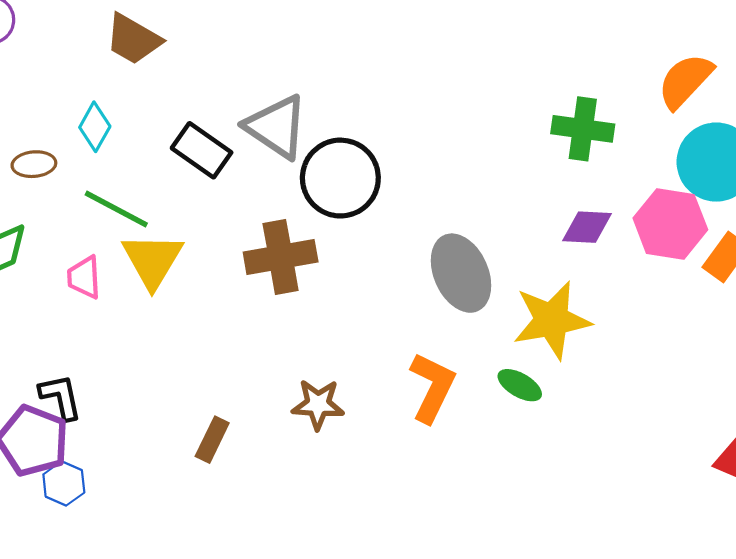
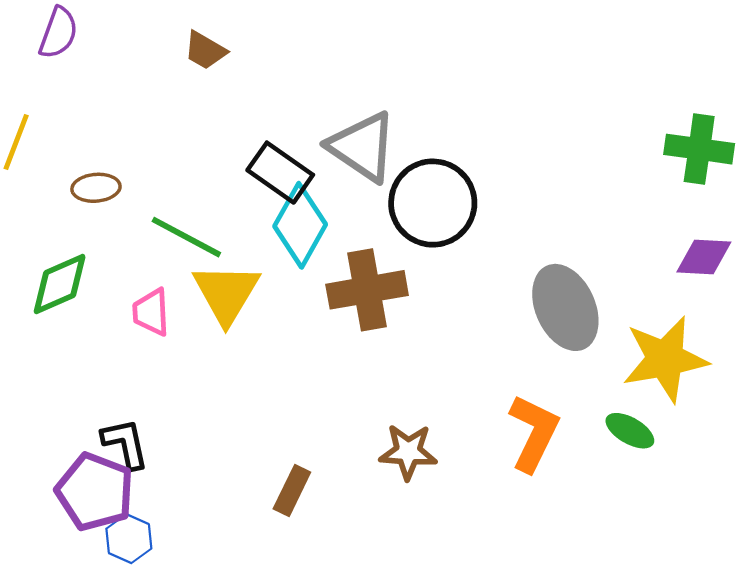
brown trapezoid: (133, 39) -> (205, 50), size x0.7
cyan diamond: (95, 127) -> (300, 225), moved, size x1.5

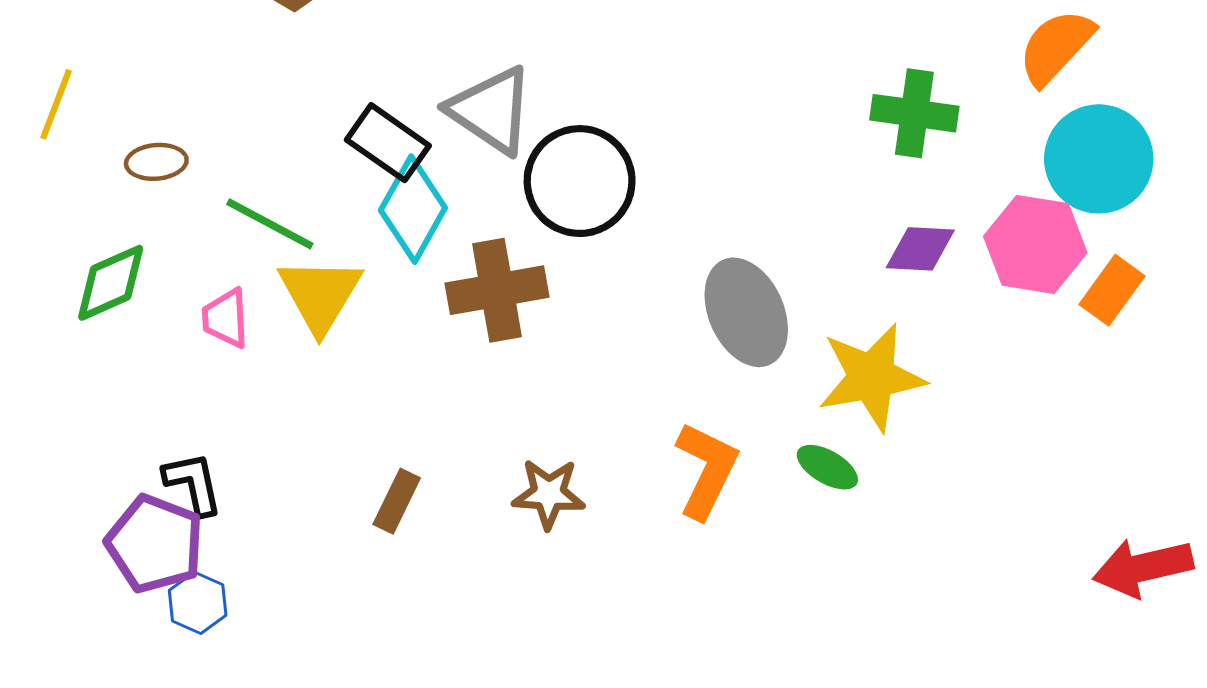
brown rectangle: (292, 491) -> (397, 501), moved

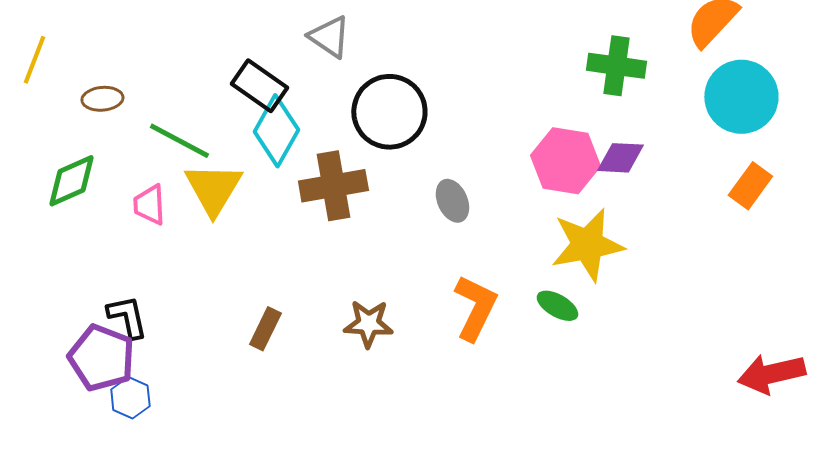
gray triangle: (491, 110) -> (329, 37), moved, size x0.7
pink hexagon: (1035, 244) -> (565, 161), moved
gray ellipse: (746, 312) -> (452, 201), moved, size x0.6

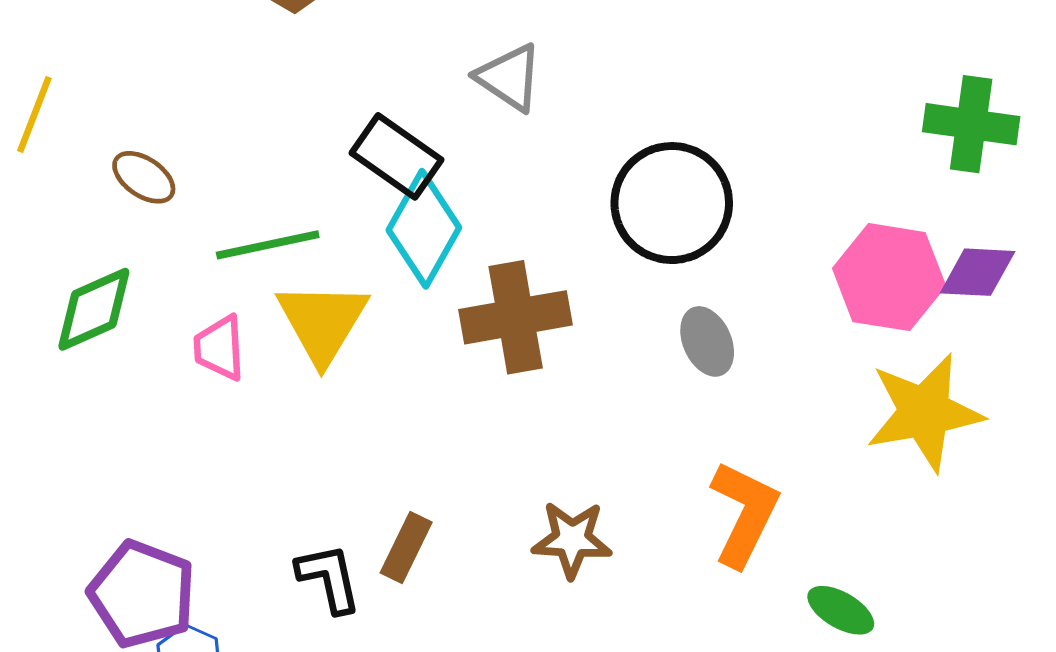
brown ellipse: (102, 99) -> (144, 177), turned 39
black circle: (389, 112) -> (672, 203), moved
green line: (179, 141) -> (268, 245), turned -40
green ellipse: (557, 306) -> (841, 610), moved
black L-shape: (127, 317) -> (329, 578), moved

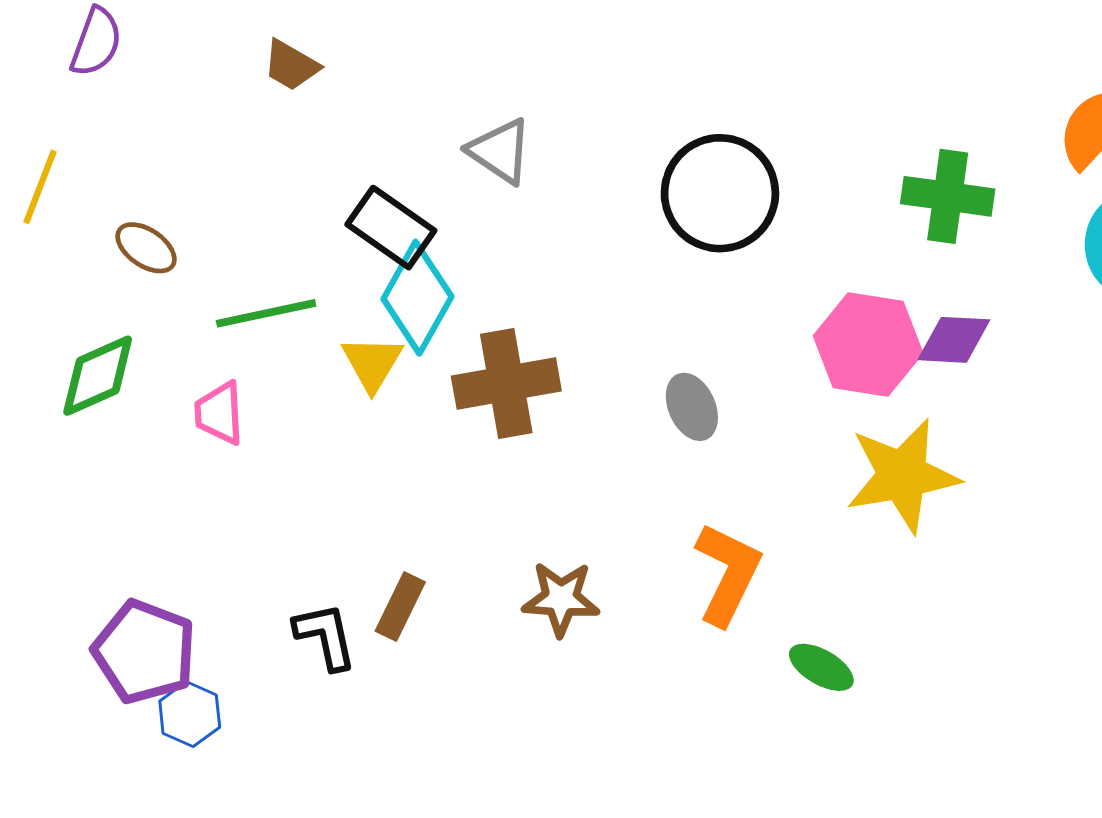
black circle: (672, 203) -> (720, 193), moved
yellow triangle: (322, 322) -> (372, 363), moved, size x0.7

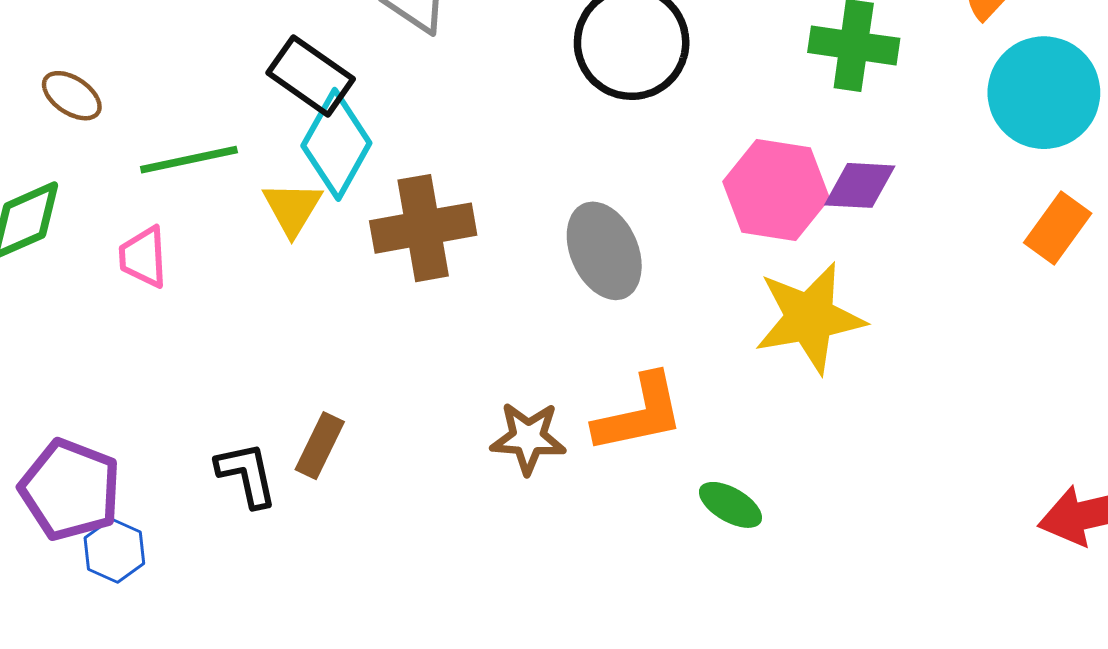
gray ellipse: (692, 407) -> (604, 251), size x1.5
orange L-shape: (728, 574) -> (639, 414), turned 52
brown star: (561, 599) -> (528, 438), moved

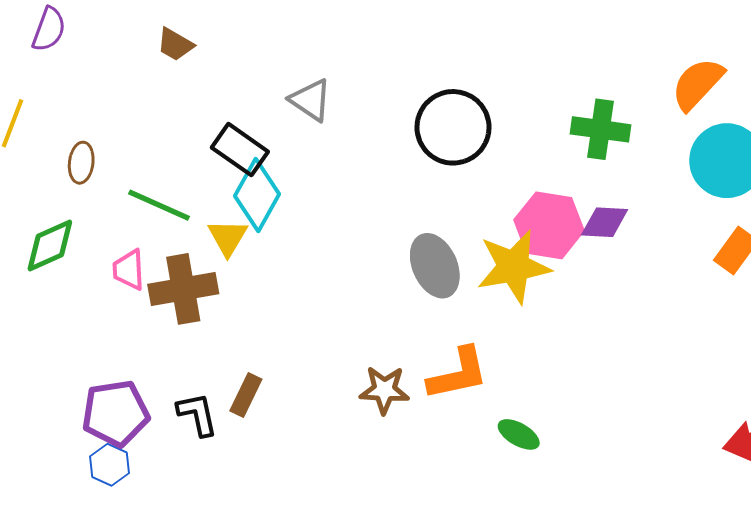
brown ellipse: (72, 96) -> (81, 163), turned 63
green line: (189, 160) -> (159, 205), turned 36
brown cross: (423, 228) -> (183, 289), moved
yellow star: (810, 318) -> (514, 267), moved
purple pentagon: (70, 490) -> (116, 413), moved, turned -30

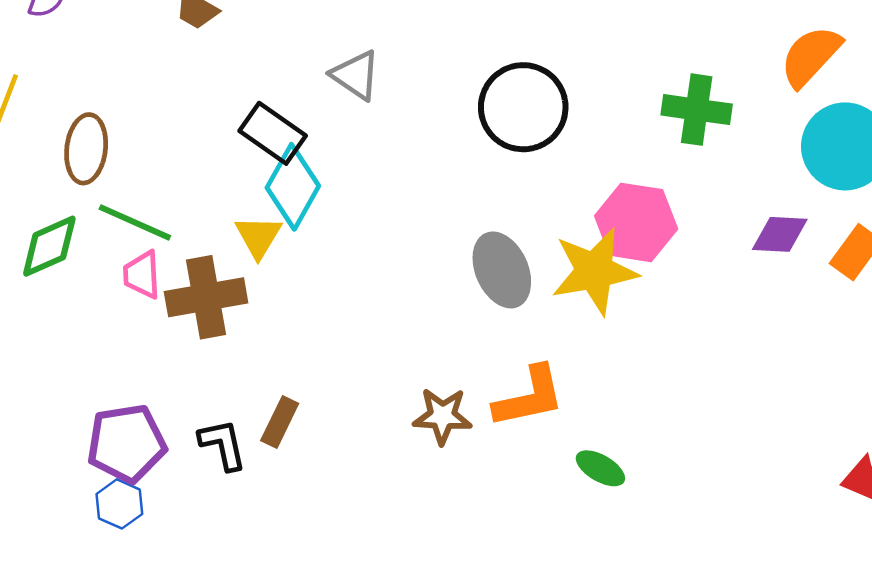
brown ellipse: (81, 163) -> (86, 149), size x1.4
green line: (159, 205) -> (135, 222), moved
purple diamond: (605, 222) -> (780, 234), moved

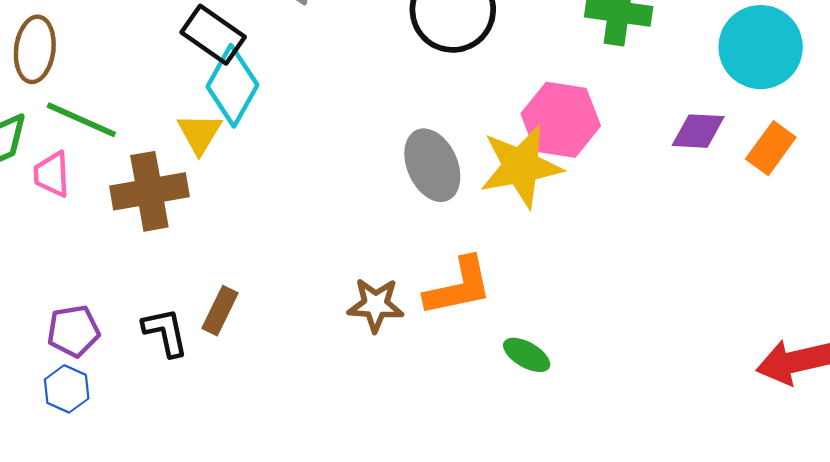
pink trapezoid: (142, 275) -> (52, 174), moved
purple pentagon: (126, 443) -> (73, 331), size x0.7

